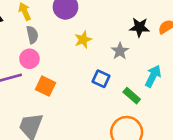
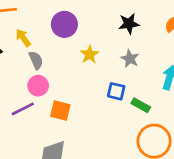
black star: (139, 27) -> (129, 24), moved
green rectangle: (132, 96) -> (141, 105), moved

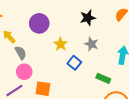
blue square: (116, 91) -> (74, 63), moved, turned 32

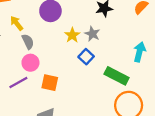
gray star: (91, 44) -> (92, 34), moved
green rectangle: (103, 78) -> (117, 76), size x1.5

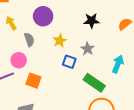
gray star: (92, 34) -> (87, 49), moved
gray semicircle: (28, 42) -> (29, 40), moved
blue square: (86, 57) -> (69, 62), turned -32

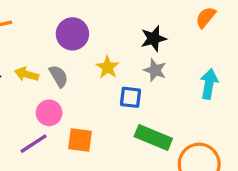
black star: (91, 21) -> (154, 39), moved
yellow arrow: (11, 23) -> (27, 74), moved, turned -32
green rectangle: (94, 83) -> (153, 137), moved

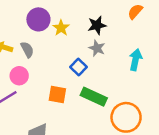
yellow star: (108, 67) -> (61, 28), moved
blue square: (131, 97) -> (78, 67), turned 35
orange square: (80, 140) -> (57, 95), moved

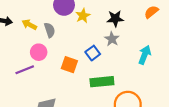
orange square: (57, 95) -> (69, 65), moved
green rectangle: (94, 97) -> (102, 82), turned -40

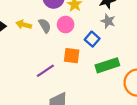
pink circle: (39, 52) -> (66, 25), moved
purple line: (25, 70) -> (45, 71), moved

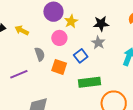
gray semicircle: (45, 26) -> (40, 54), moved
purple line: (45, 71) -> (19, 74), moved

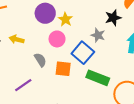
black star: (101, 24) -> (113, 18), moved
blue square: (81, 56) -> (83, 53), size x1.5
green rectangle: (90, 82) -> (98, 78), turned 40

